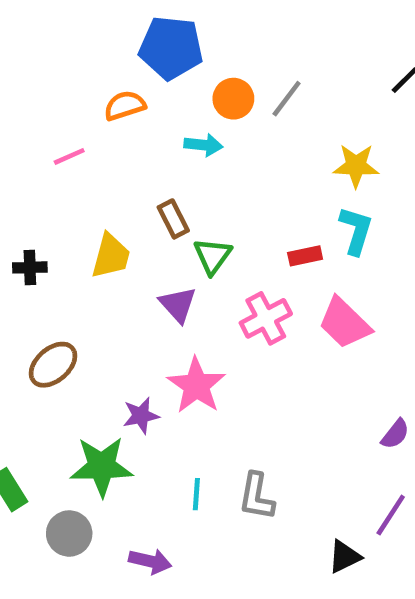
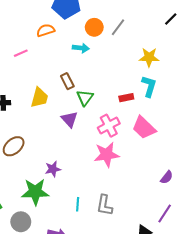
pink star: (196, 385) -> (107, 155), moved, turned 30

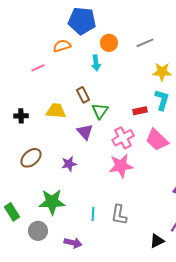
gray line: (118, 27) -> (145, 43), moved, turned 30
cyan arrow: (81, 48) -> (96, 63), turned 77
yellow trapezoid: (39, 98) -> (56, 111), turned -100
purple star: (53, 169) -> (69, 164), moved

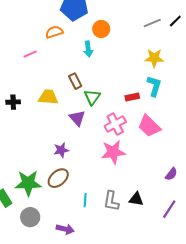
gray line: (145, 43) -> (152, 23), moved
brown ellipse: (31, 158) -> (58, 178), moved
green star: (52, 202) -> (28, 183), moved
black triangle: (157, 241) -> (136, 199), moved, turned 35

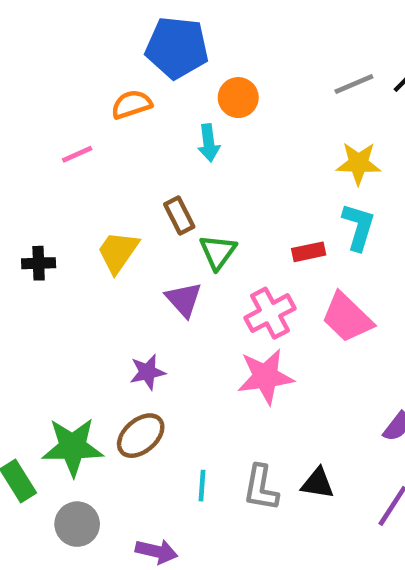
yellow trapezoid: (48, 97) -> (118, 252), turned -60

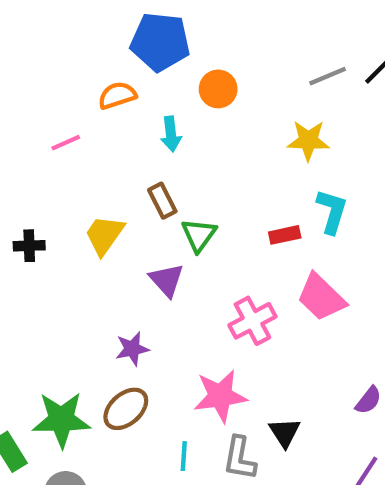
cyan arrow: (209, 143) -> (171, 134), moved
yellow star: (358, 163) -> (308, 140), moved
pink cross: (270, 313) -> (252, 321), moved
pink star: (265, 377) -> (220, 396), moved
black triangle: (318, 483) -> (285, 432), moved, turned 48

